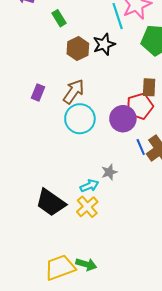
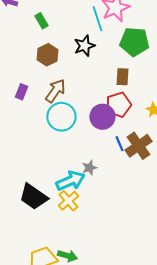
brown hexagon: (78, 49) -> (47, 55), moved
brown rectangle: (149, 87) -> (122, 77), moved
cyan arrow: (89, 186) -> (70, 181), size x1.6

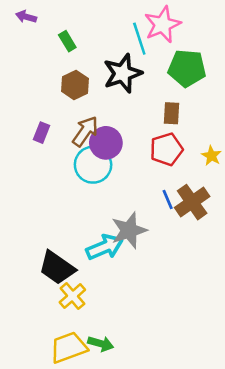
black star: (84, 46) -> (123, 73), size x1.4
purple circle: (102, 117) -> (106, 143), moved
gray star: (89, 168) -> (129, 230), size x1.8
yellow cross: (68, 201) -> (72, 296), moved

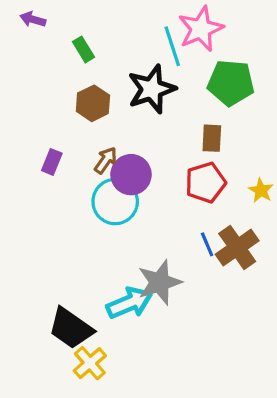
brown arrow: (85, 131) -> (106, 160), size x0.7

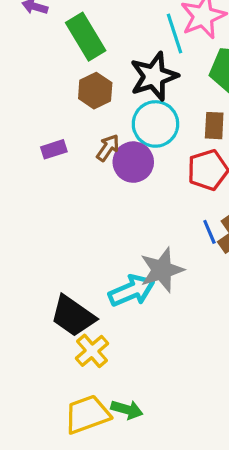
green rectangle: (83, 49) -> (86, 37), size x1.8
purple rectangle: (52, 162) -> (54, 149), turned 50
cyan circle: (115, 202) -> (155, 124), moved

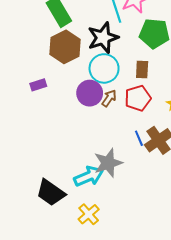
brown hexagon: (95, 91) -> (65, 47), size x1.4
brown arrow: (108, 148) -> (109, 98), moved
yellow cross: (92, 351) -> (89, 214), moved

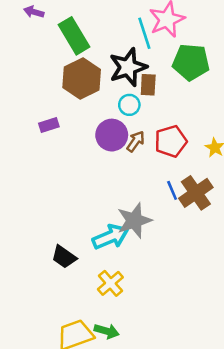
cyan circle: (104, 68) -> (129, 105), size x0.6
brown rectangle: (142, 69) -> (148, 85), moved
black trapezoid: (51, 193) -> (64, 257), size x0.7

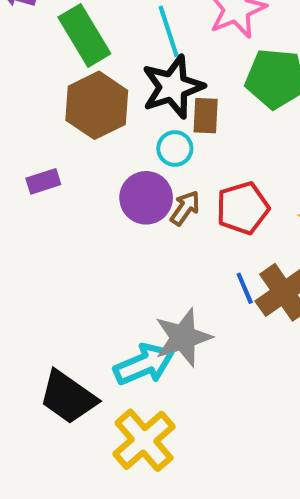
cyan line: (144, 33) -> (169, 31), moved
black trapezoid: (64, 257) -> (68, 397), size x1.4
yellow cross: (110, 283) -> (144, 440), size x1.4

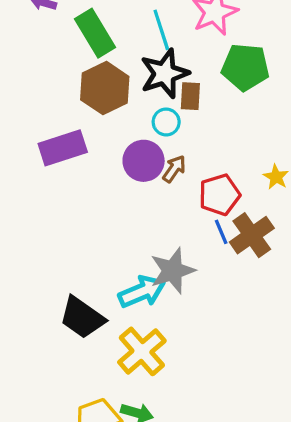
purple rectangle: (43, 181) -> (63, 148), size x1.8
red pentagon: (243, 208) -> (219, 195), moved

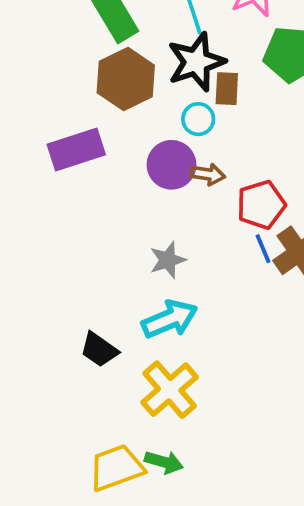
brown arrow: (174, 169) -> (208, 174), turned 64
gray star: (173, 271) -> (168, 260), moved, size x0.7
black trapezoid: (82, 318) -> (99, 350), size x0.7

